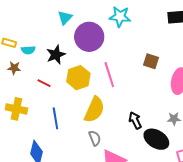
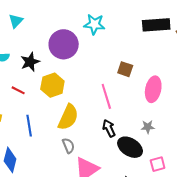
cyan triangle: (65, 18) -> (16, 21), moved
pink line: (109, 75) -> (106, 96), moved

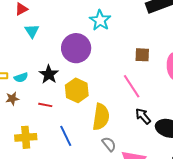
cyan triangle: (16, 21) -> (32, 31), moved
cyan star: (94, 24) -> (100, 20), turned -30

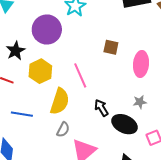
pink line: (132, 86) -> (80, 75), moved
blue line: (66, 136) -> (22, 114), turned -65
gray semicircle: (109, 144) -> (63, 130), turned 56

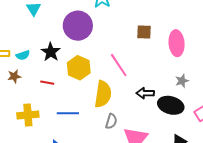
black arrow: (101, 108) -> (145, 93), turned -48

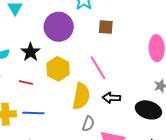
brown square: (144, 32) -> (106, 27), moved
black arrow: (145, 93) -> (111, 98), moved
blue line: (68, 113) -> (33, 113), moved

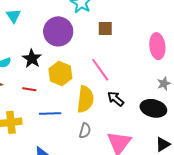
black arrow: (111, 98) -> (116, 99), turned 42
blue line: (33, 113) -> (50, 114), moved
gray semicircle: (88, 124) -> (85, 131), moved

